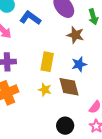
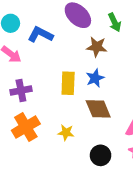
blue star: (79, 64) -> (95, 78), moved
yellow star: (45, 90) -> (66, 133), moved

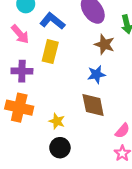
yellow rectangle: (68, 83) -> (50, 52), moved
orange cross: (26, 127) -> (19, 108), turned 32
black circle: (101, 155) -> (60, 148), moved

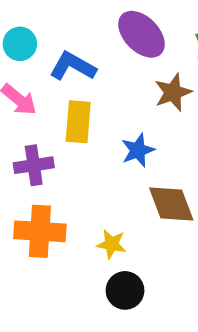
brown star: (104, 44) -> (173, 92), turned -30
blue star: (96, 74) -> (138, 150), moved

